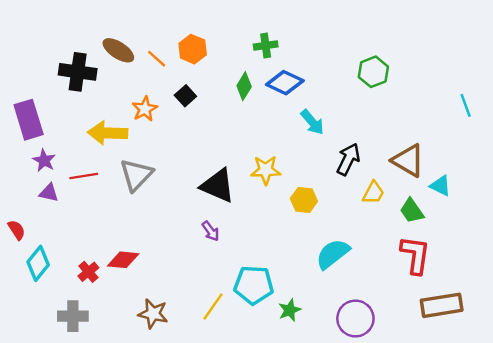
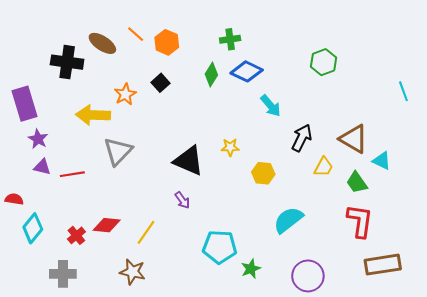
orange line: (157, 59) -> (136, 34), moved
yellow star: (266, 170) -> (230, 147), size x0.7
red line: (84, 176) -> (72, 174), moved
red semicircle: (17, 230) -> (14, 199), turned -48
yellow line: (213, 307) -> (146, 232), moved

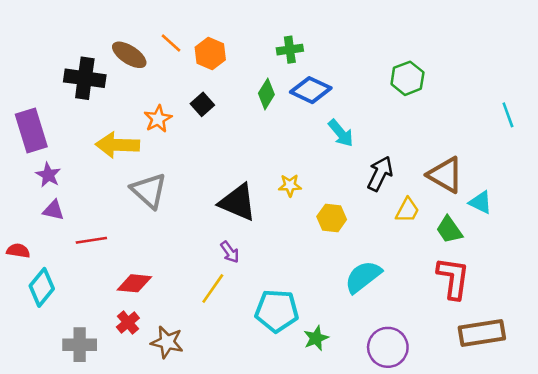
gray triangle: (118, 151) -> (149, 191), turned -32
red line: (72, 174) -> (91, 240), moved
yellow line: (146, 232) -> (213, 289), moved
red cross: (76, 235) -> (128, 323), moved

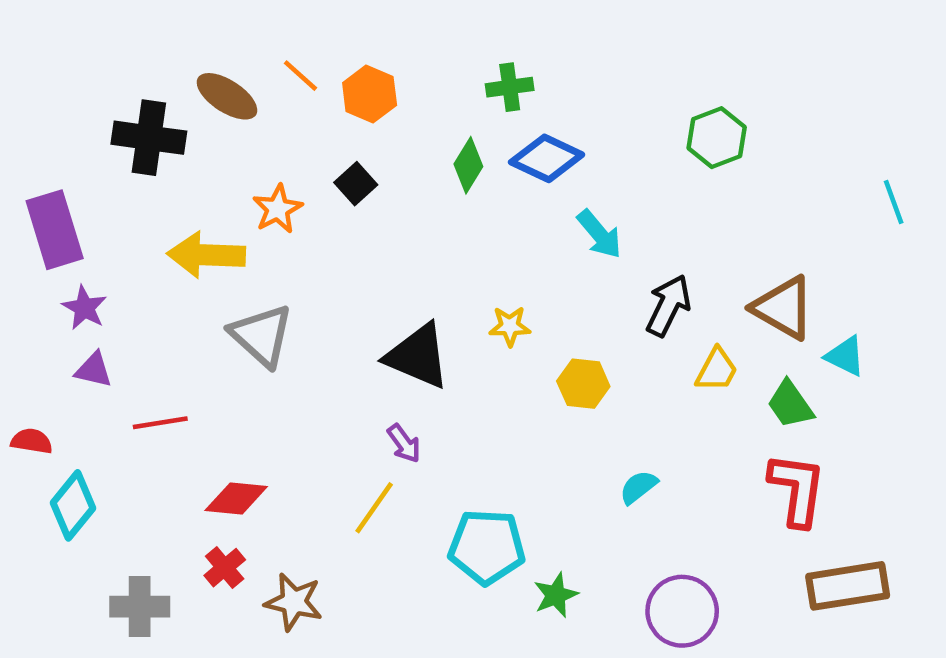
cyan semicircle: (363, 277) -> (638, 487), size x0.6

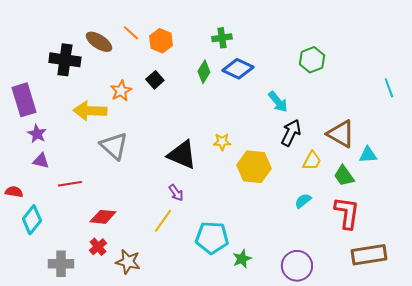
cyan arrow: (599, 234) -> (278, 102), moved
cyan triangle: (845, 356) -> (368, 155), turned -30
yellow hexagon: (583, 384) -> (254, 167), size x1.5
cyan semicircle: (638, 487) -> (303, 201), moved

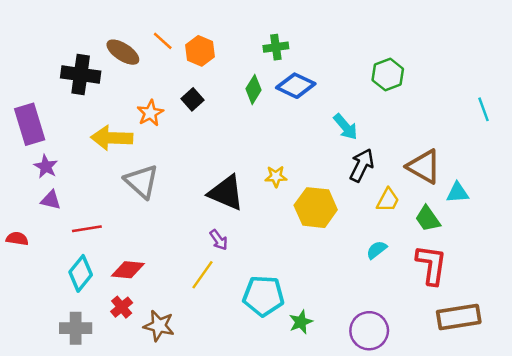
cyan diamond: (32, 220) -> (81, 273), moved

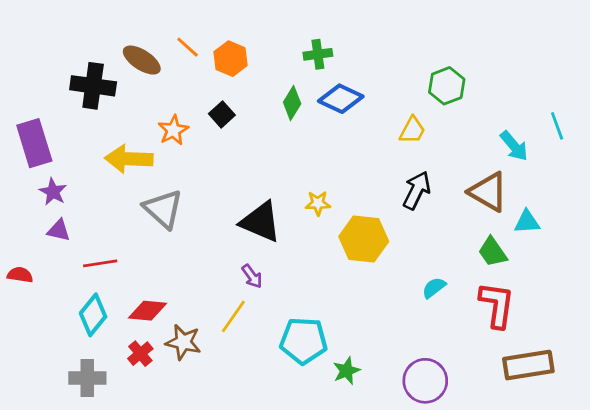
cyan arrow: (346, 127) -> (514, 146), moved
yellow trapezoid: (388, 200) -> (412, 130), moved
brown star: (159, 326) -> (183, 342), moved

